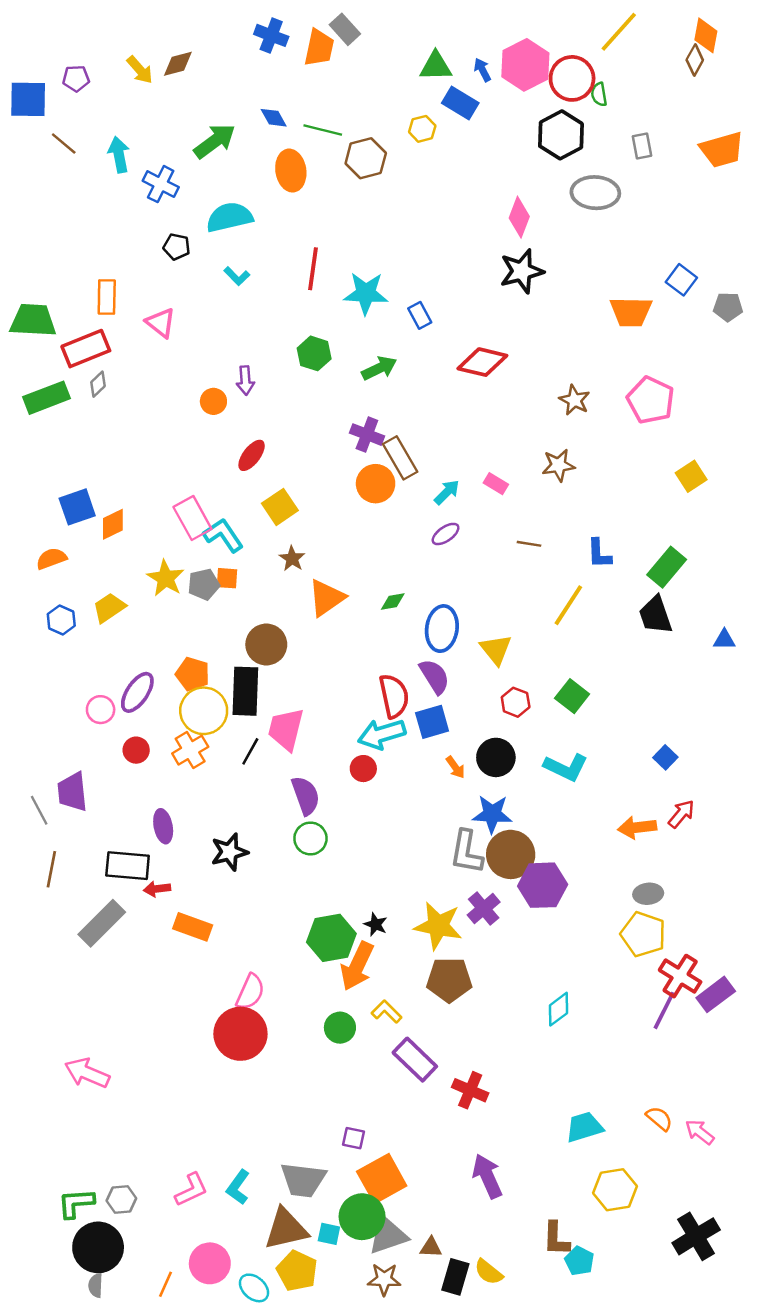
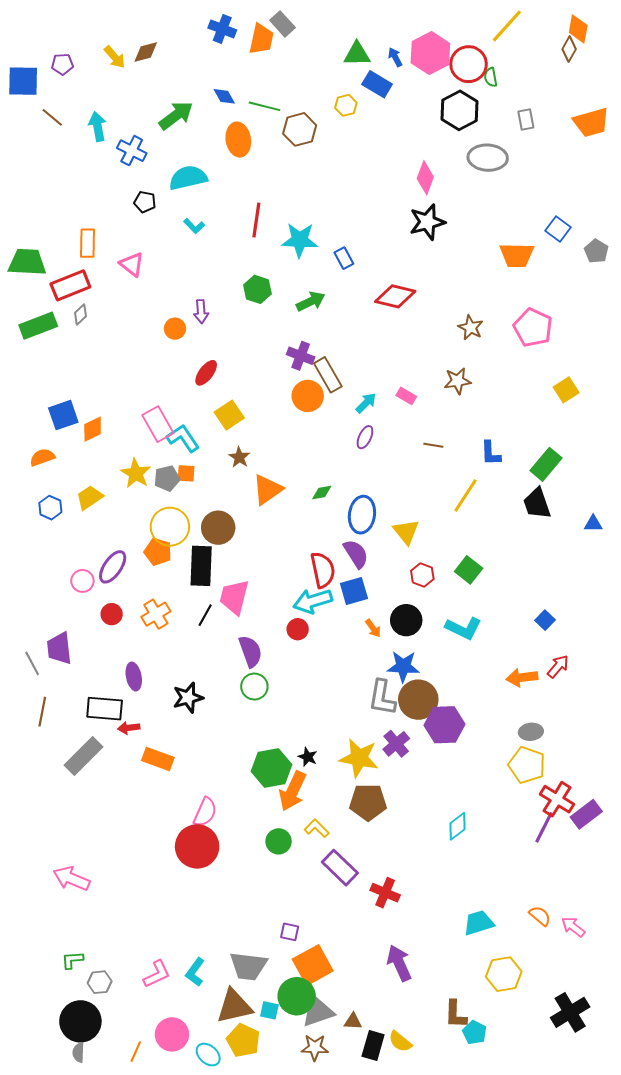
gray pentagon: (728, 307) -> (596, 251), turned 30
purple ellipse: (446, 534) -> (365, 437), turned -30
yellow circle: (204, 711) -> (170, 527), moved
green L-shape: (76, 1203) -> (72, 960), moved, size x0.7

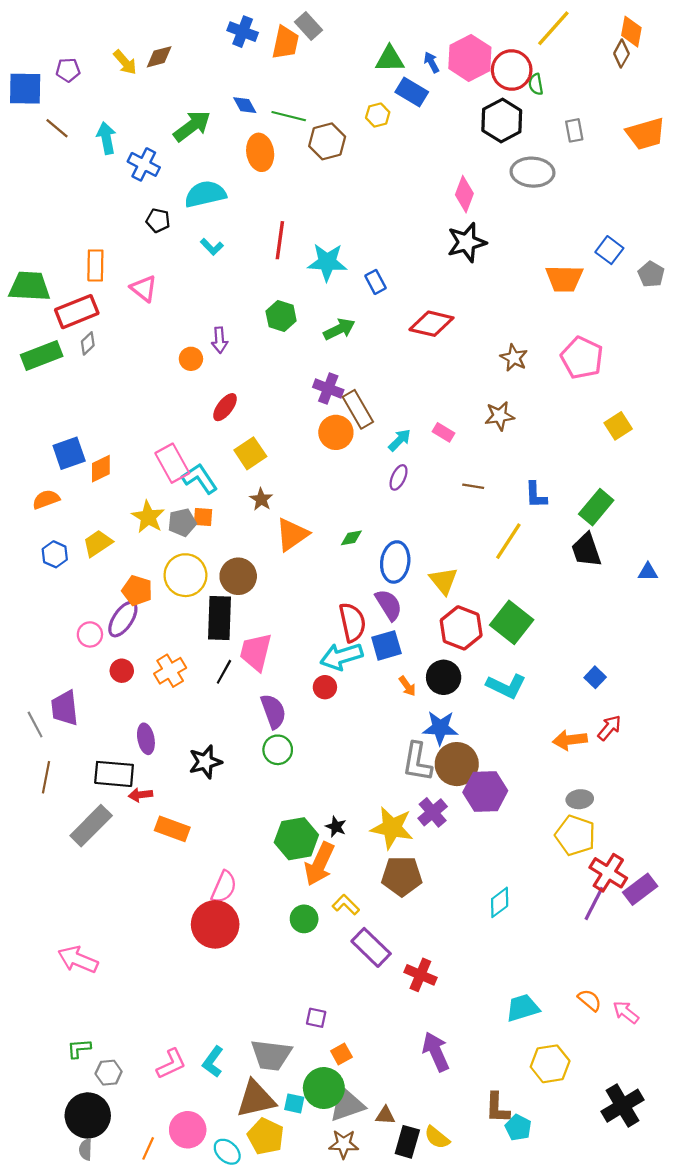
orange pentagon: (158, 552) -> (137, 591), moved
green square: (469, 570) -> (512, 622), size x1.4
red hexagon: (422, 575) -> (461, 628), size x1.6
orange square: (313, 965) -> (341, 1054), size x0.5

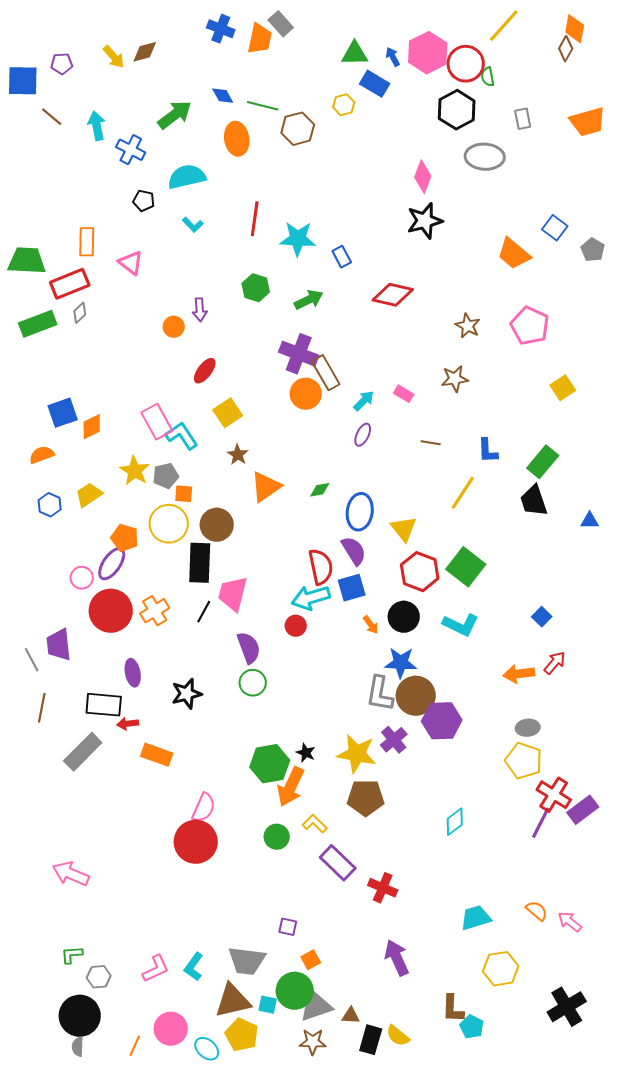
orange trapezoid: (564, 279) -> (514, 254), turned 39
purple cross: (328, 388) -> (299, 354), size x1.4
orange square: (203, 517) -> (184, 494), moved
red circle: (122, 671) -> (111, 611), size x2.0

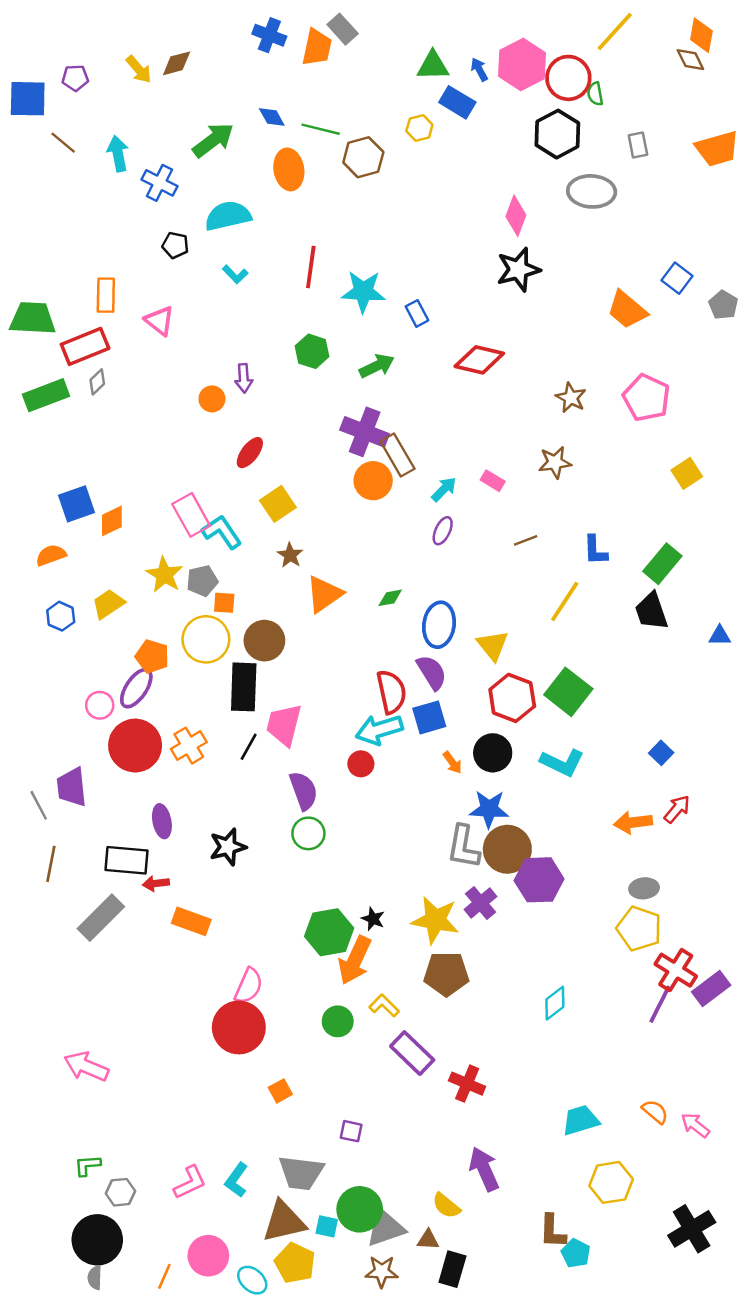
brown diamond: (566, 49) -> (690, 60), turned -55
brown line: (431, 443) -> (526, 540), turned -30
orange square: (311, 960) -> (280, 1091), moved
yellow semicircle: (398, 1036) -> (446, 1206), moved

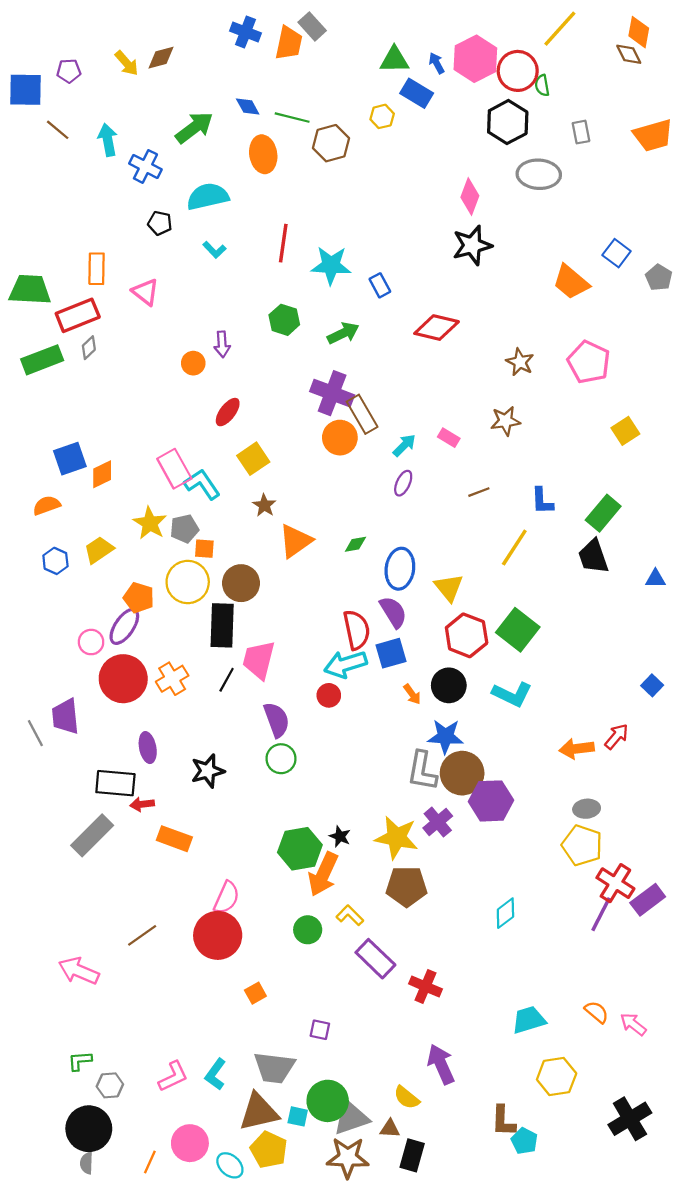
blue square: (661, 753) -> (652, 685), moved
brown line: (51, 864) -> (142, 935), moved, turned 44
brown star: (382, 1272) -> (348, 1158), size x1.4

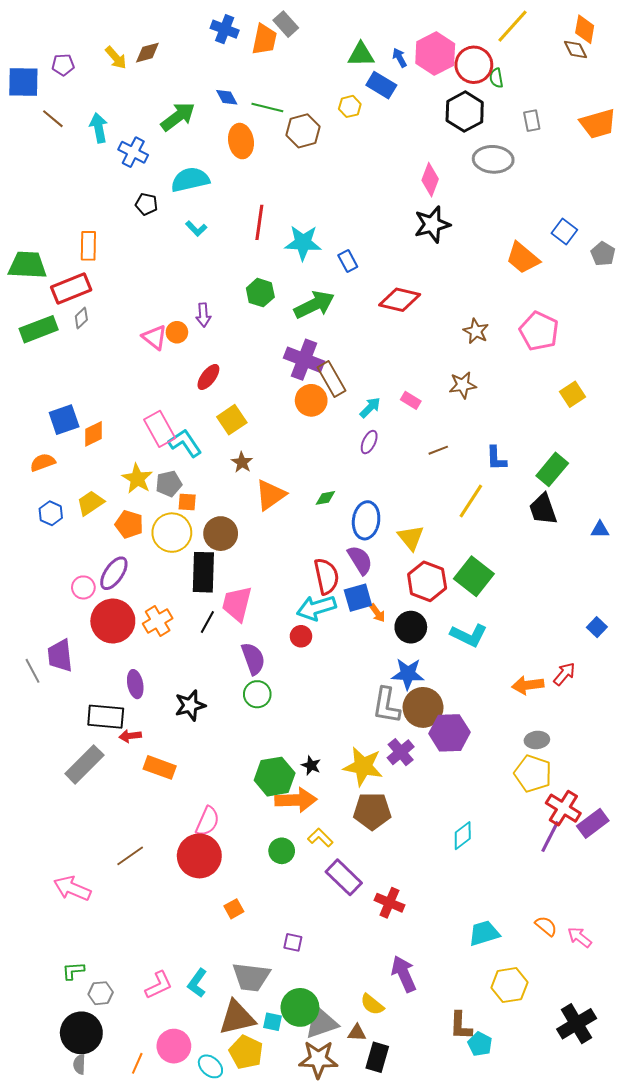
pink triangle: (145, 292) -> (155, 337), moved
green arrow: (343, 333) -> (314, 305), size x1.4
orange pentagon: (139, 598) -> (129, 524), moved
orange arrow: (412, 694) -> (377, 613), moved
orange arrow: (323, 874) -> (296, 800), turned -117

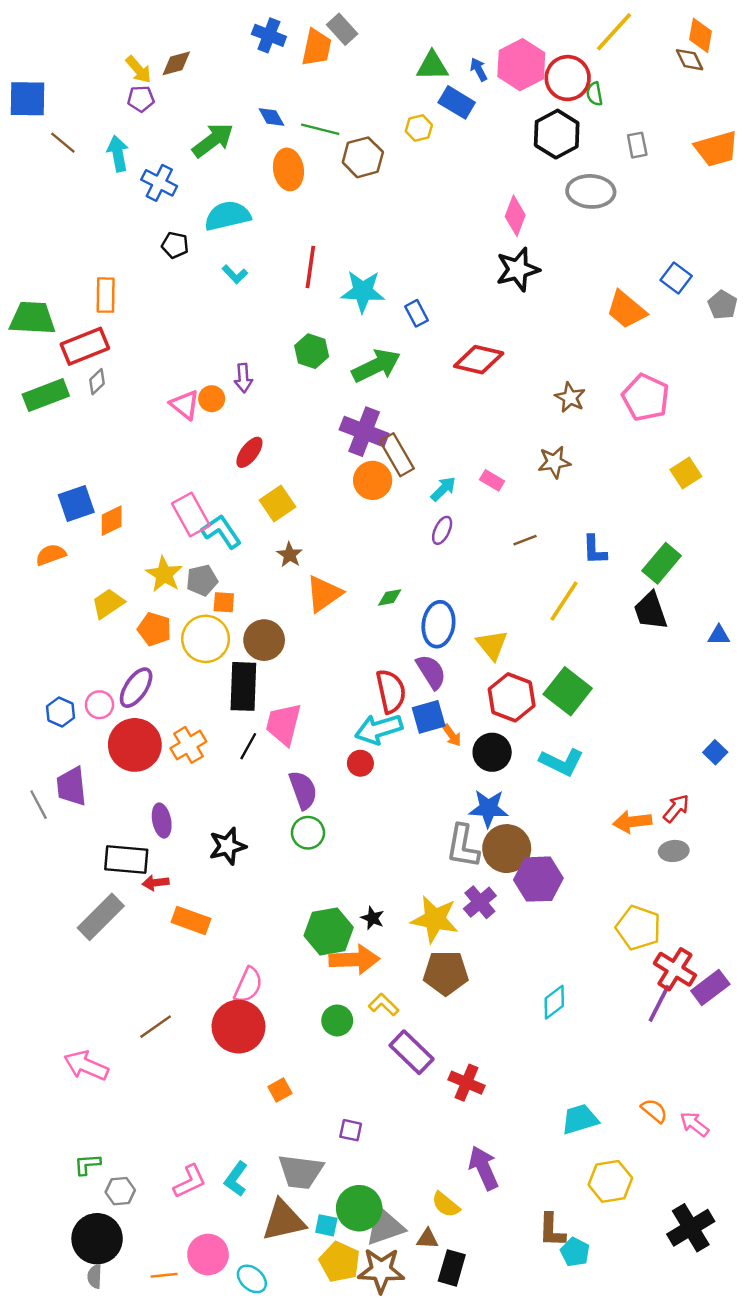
purple pentagon: (63, 65) -> (141, 99), moved
blue hexagon: (51, 513) -> (60, 712), moved
gray ellipse: (537, 740) -> (674, 851), moved
yellow pentagon: (246, 1052) -> (340, 1262), moved
orange line: (137, 1063) -> (164, 1275), turned 60

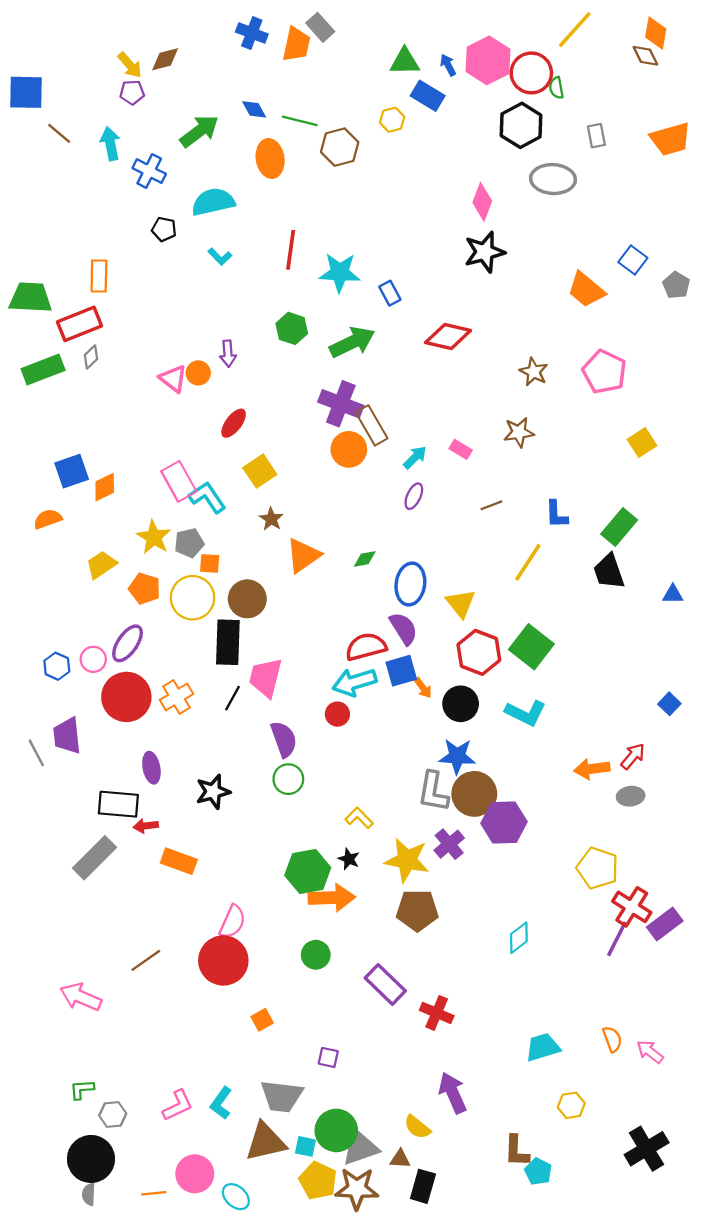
red semicircle: (391, 691) -> (366, 647), turned -93
yellow L-shape: (384, 1005) -> (359, 818), moved
orange semicircle: (654, 1111) -> (612, 1039), turned 30
yellow hexagon: (610, 1181) -> (571, 1105), size x0.7

